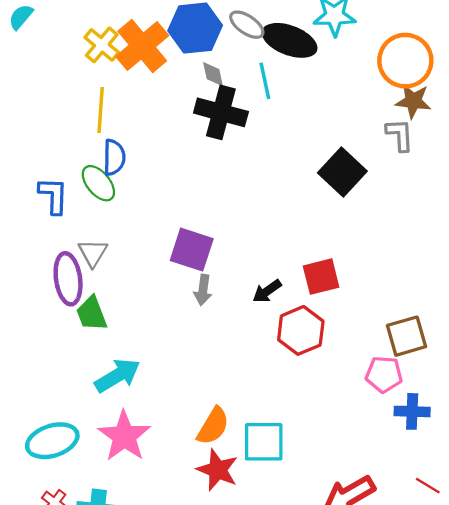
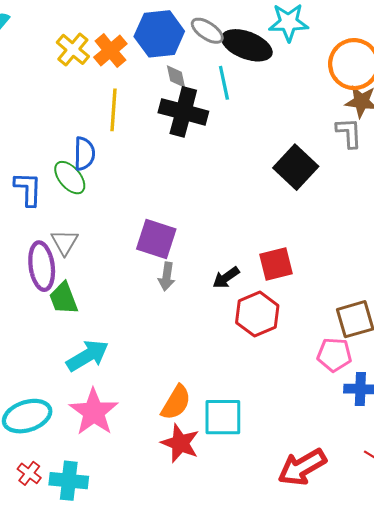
orange cross: (142, 46) -> (110, 51), size x0.7
yellow line: (101, 110) -> (114, 110), moved

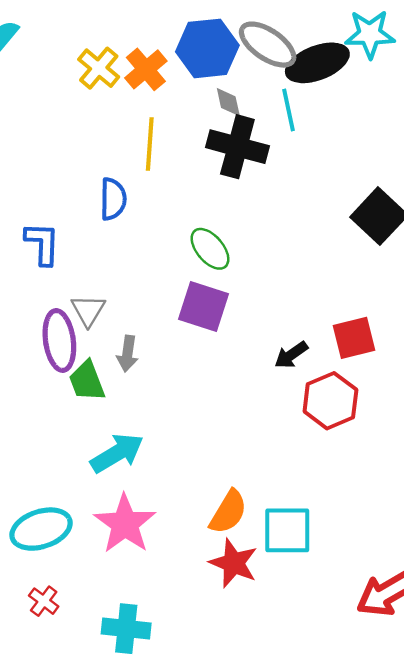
gray ellipse: (207, 31) -> (268, 45), size x1.4
black ellipse: (247, 45) -> (317, 63), turned -42
green ellipse: (70, 178) -> (210, 249), moved
gray arrow: (167, 277) -> (127, 354), moved
cyan cross: (69, 481) -> (126, 629), moved

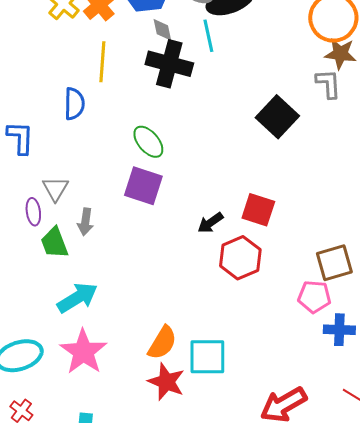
red square: (354, 338) -> (258, 210), turned 32
purple ellipse: (59, 340) -> (33, 212), size x0.6

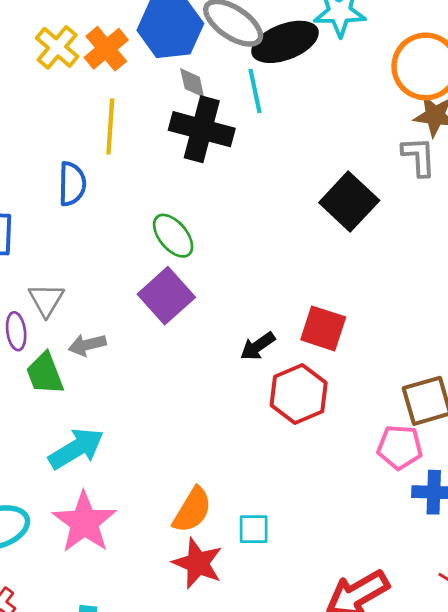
purple square: (143, 186) -> (166, 296), turned 30
gray arrow: (85, 222) -> (87, 345), turned 68
cyan square: (207, 357) -> (254, 529), size x0.6

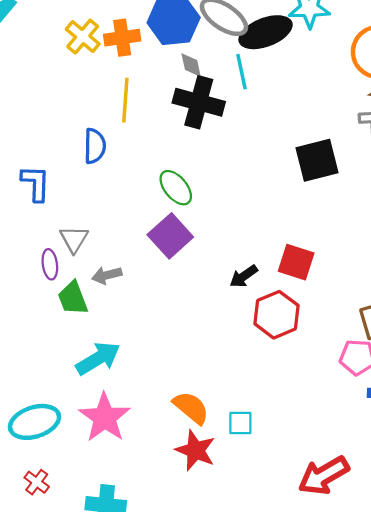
orange cross: (106, 49) -> (122, 38), turned 32
black square: (349, 202) -> (317, 160), turned 33
orange semicircle: (192, 510) -> (191, 408), turned -81

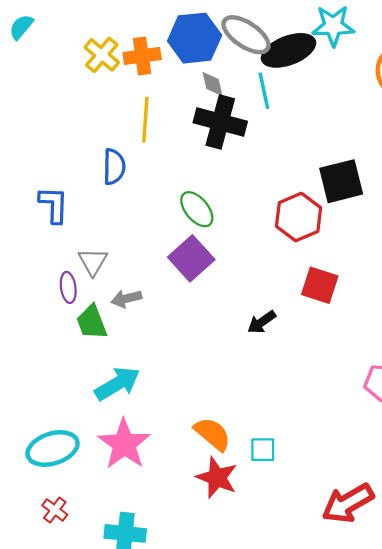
black arrow: (244, 276) -> (262, 322), moved
red hexagon: (276, 315) -> (299, 217), moved

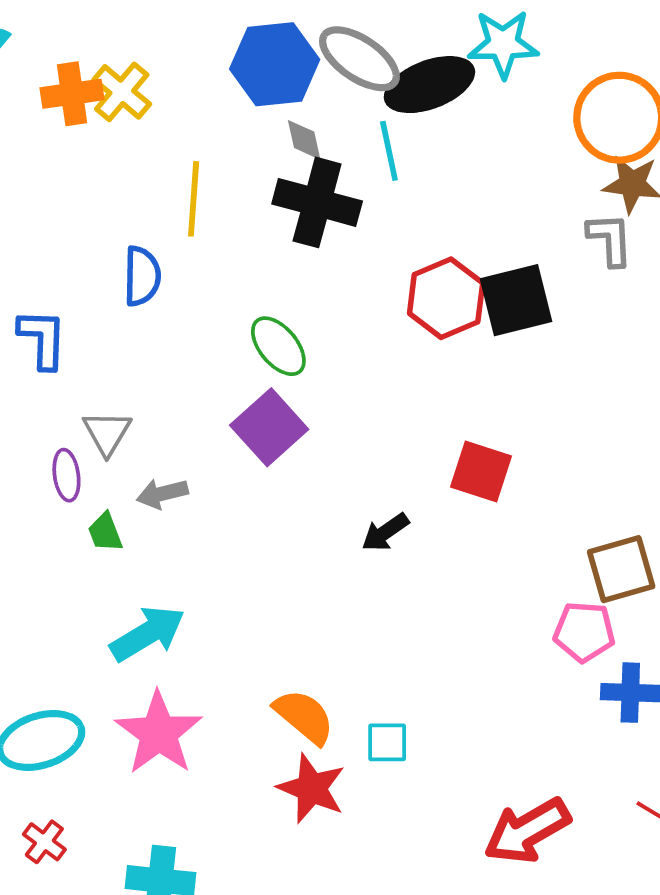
orange cross: (142, 56) -> (72, 94), moved
red hexagon: (299, 217) -> (446, 298), moved
green trapezoid: (92, 322) -> (105, 532), size x0.7

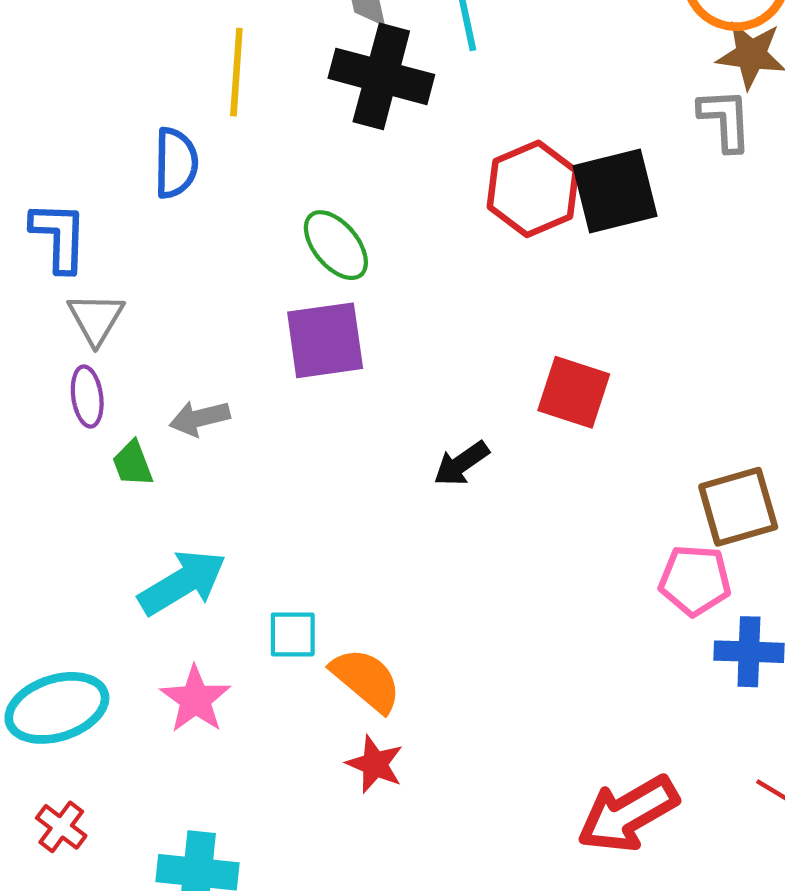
purple square: (269, 427) -> (325, 340), turned 34
gray triangle: (107, 433) -> (96, 319), moved
pink star: (159, 733) -> (195, 699), size x0.7
cyan square: (387, 742) -> (293, 634), moved
red star: (312, 788) -> (375, 764), size x0.7

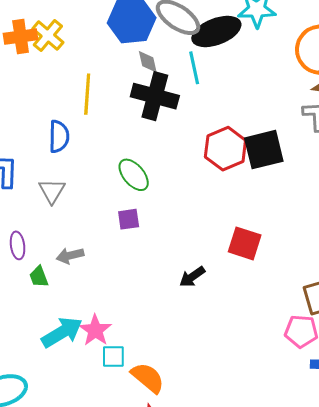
gray triangle: (96, 319) -> (52, 191), moved
purple square: (325, 340) -> (129, 219), size x0.6
pink star: (195, 699) -> (95, 330), moved

